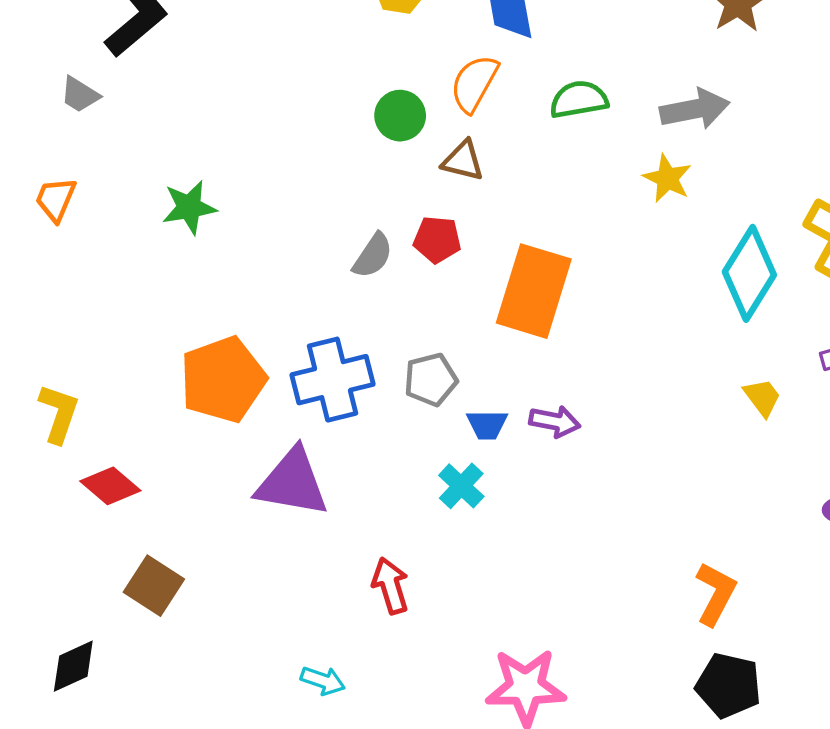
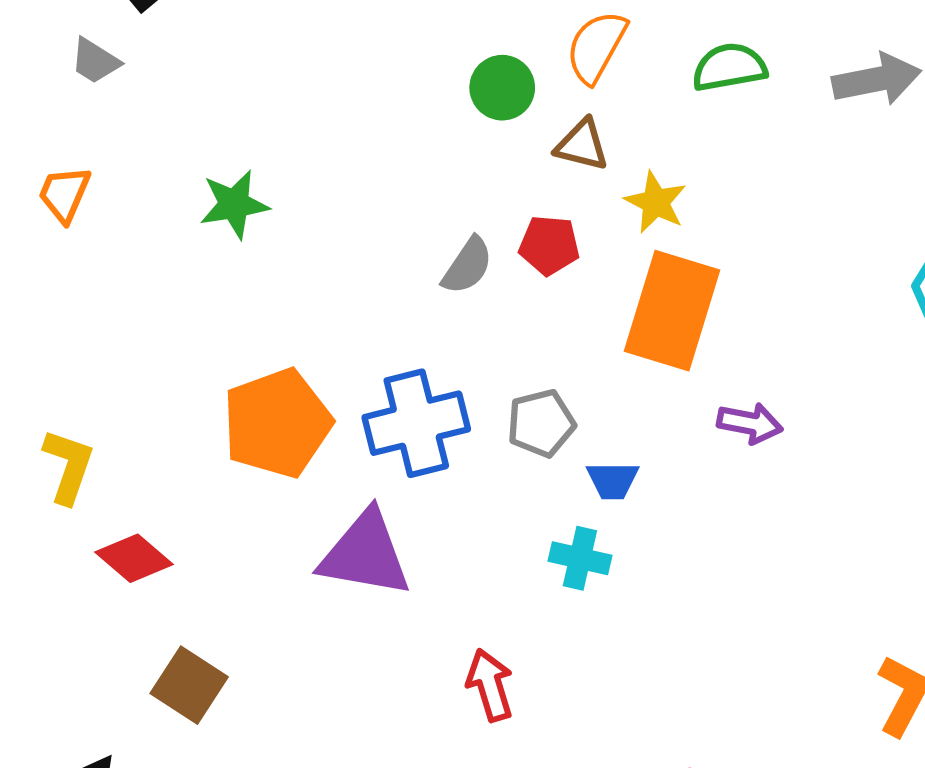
yellow star: (667, 178) -> (656, 202), moved
purple arrow: (555, 421) -> (750, 423), moved
cyan cross: (461, 486) -> (580, 558), turned -30

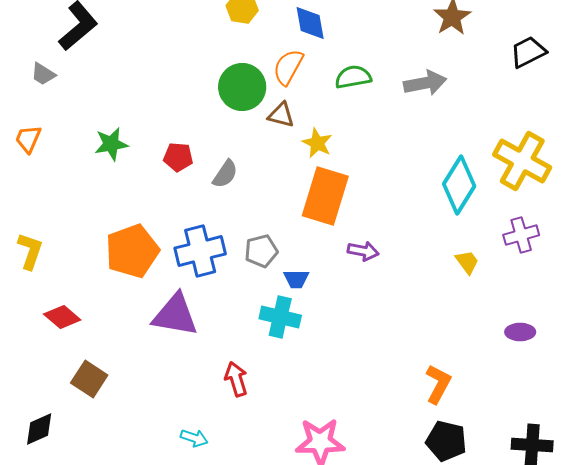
green circle: (502, 88) -> (242, 87), size x1.5
red pentagon: (549, 245) -> (178, 157), moved
yellow L-shape: (68, 466) -> (30, 251), moved
cyan cross: (580, 558) -> (280, 317), size x1.4

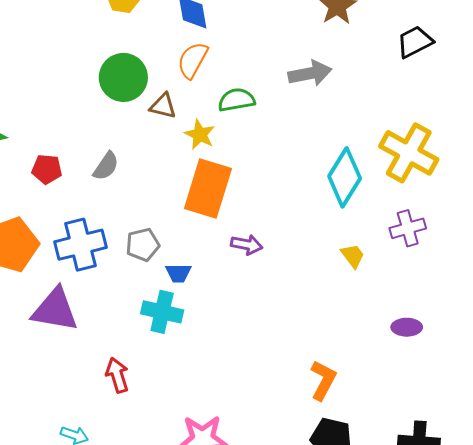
orange semicircle: (288, 67) -> (193, 60), moved
green semicircle: (353, 77) -> (236, 100), moved
red pentagon: (178, 157) -> (47, 169), moved

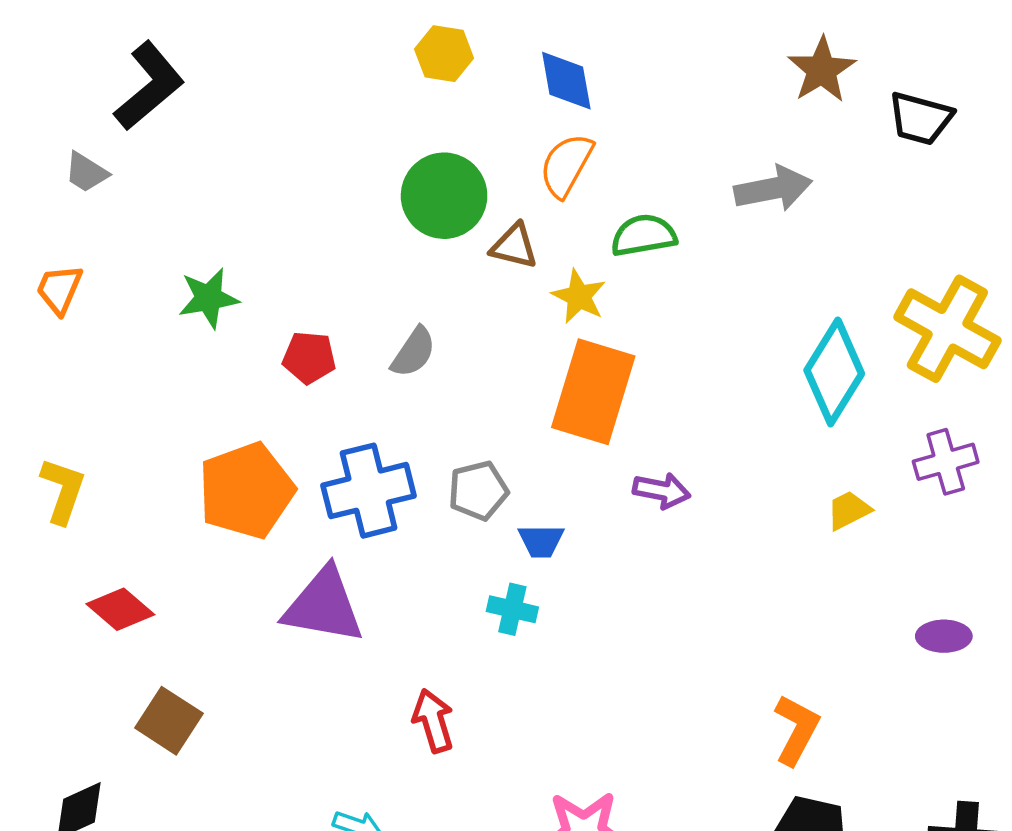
black trapezoid: (415, 42) -> (920, 118), moved, turned -138
yellow trapezoid: (353, 256) -> (849, 510), turned -80
cyan cross: (162, 312) -> (512, 609), size x0.7

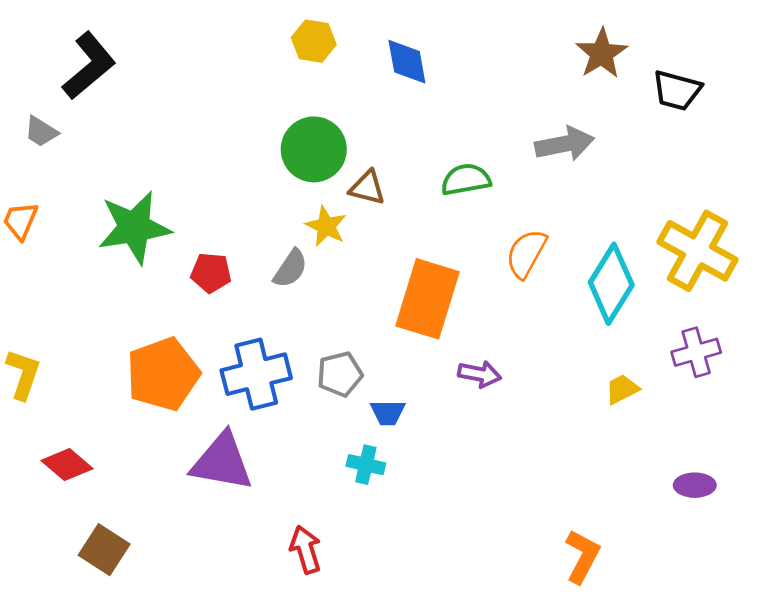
orange semicircle: (566, 165) -> (526, 254), moved
yellow star: (579, 296) -> (326, 226), moved
green star: (209, 298) -> (134, 228), size x1.6

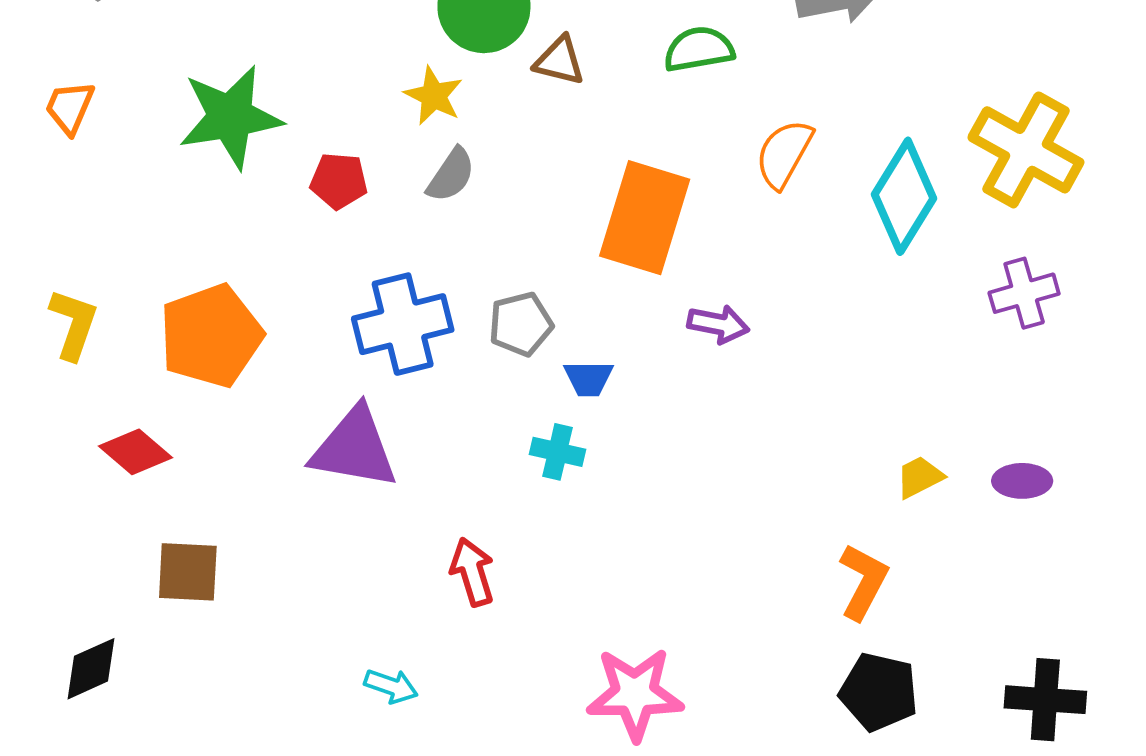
yellow star: (326, 226) -> (434, 96), moved
orange pentagon: (163, 374) -> (211, 336), moved
yellow trapezoid: (622, 389) -> (920, 477), moved
brown square: (104, 550) -> (188, 572), turned -30

